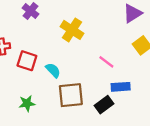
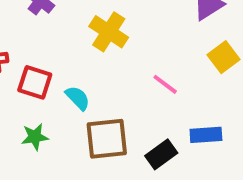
blue rectangle: (121, 87) -> (206, 135), moved
green star: (27, 103) -> (35, 137), moved

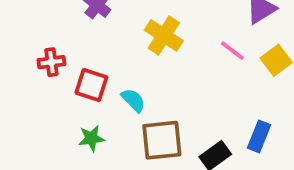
pink line: (165, 84) -> (232, 51), moved
blue rectangle: (206, 135) -> (259, 136), turned -64

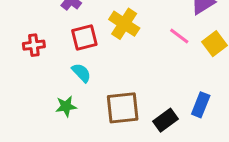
red square: (91, 85) -> (84, 38), moved, turned -32
cyan semicircle: (133, 100) -> (81, 73), moved

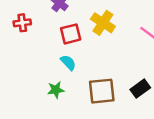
red cross: (34, 45) -> (22, 23), moved
black rectangle: (165, 120) -> (140, 89), moved

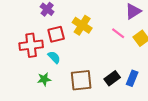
red cross: (22, 23) -> (31, 45), moved, size x1.6

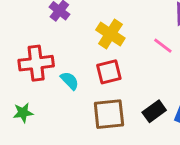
red square: (56, 34) -> (109, 72), moved
green star: (44, 79) -> (23, 113), moved

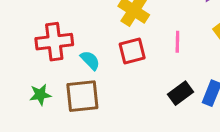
pink line: (163, 46) -> (177, 42), moved, turned 54
brown square: (109, 114) -> (82, 96), moved

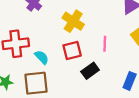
black rectangle: (181, 93) -> (90, 71), moved

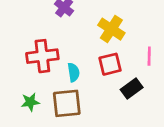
cyan semicircle: (42, 57) -> (73, 72), turned 35

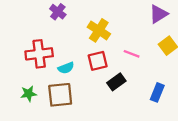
pink line: (149, 56) -> (132, 54), turned -70
cyan semicircle: (73, 72) -> (66, 68), turned 77

